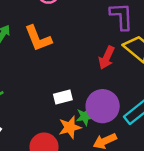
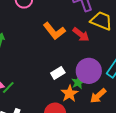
orange L-shape: (38, 38) -> (54, 31), moved
red arrow: (107, 58) -> (81, 35), turned -60

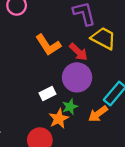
purple circle: (89, 71) -> (77, 77), moved
orange arrow: (98, 96) -> (98, 114), moved

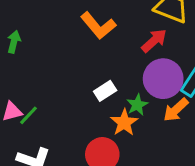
red arrow: (78, 52) -> (154, 41), moved, turned -78
purple circle: (77, 77) -> (163, 79), moved

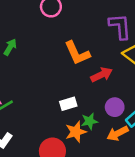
red arrow: (154, 41) -> (102, 75), moved
purple circle: (163, 79) -> (115, 107), size x0.6

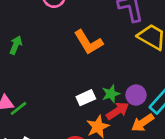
red arrow: (102, 75) -> (118, 111), moved
green star: (89, 121) -> (111, 94), moved

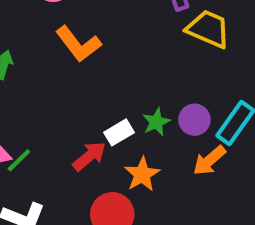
orange L-shape: (88, 42) -> (78, 44), moved
red arrow: (118, 111) -> (89, 156), moved

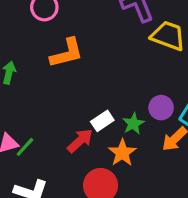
orange L-shape: (78, 44) -> (67, 53), turned -63
green star: (156, 122) -> (133, 124), moved

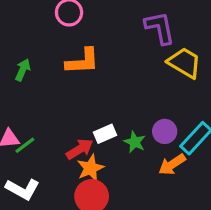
green star: (133, 124) -> (135, 142), turned -30
orange star: (122, 153) -> (90, 168), moved

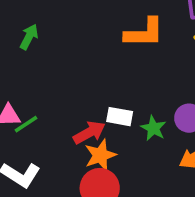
orange L-shape: (82, 61) -> (144, 33), moved
white rectangle: (105, 134) -> (120, 117), turned 30

